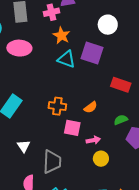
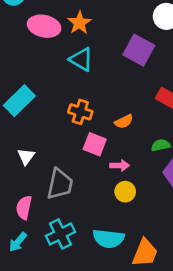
orange star: (61, 35) -> (79, 23), moved
cyan triangle: (66, 59) -> (81, 59), moved

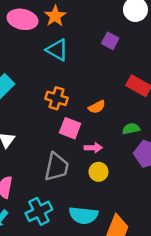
purple square: (139, 50) -> (110, 41), size x0.6
gray trapezoid: (60, 184) -> (57, 167), moved

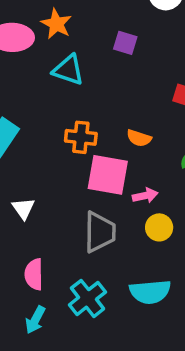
purple square: (110, 41) -> (125, 43), moved
orange semicircle: (97, 107) -> (139, 138), turned 56
pink square: (70, 128) -> (108, 175), size x1.4

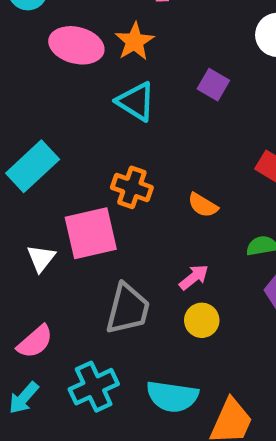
pink square: (108, 175) -> (91, 233), moved, turned -36
pink arrow: (145, 196) -> (194, 277), turned -40
pink semicircle: (34, 274) -> (35, 342), turned -144

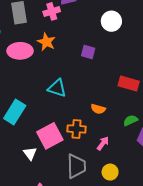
cyan triangle: (136, 101) -> (57, 88), moved
orange cross: (132, 187) -> (77, 129), moved
yellow circle: (202, 320) -> (110, 172), moved

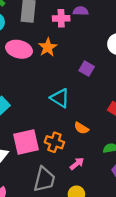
cyan triangle: (57, 88) -> (60, 98), moved

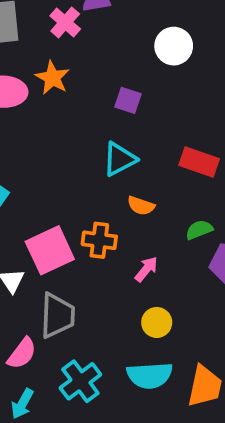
pink cross: (61, 18) -> (65, 22), turned -35
cyan triangle: (60, 98) -> (119, 159), moved, turned -48
gray trapezoid: (44, 179) -> (57, 316), moved

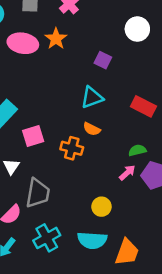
orange semicircle: (141, 206) -> (92, 129), moved
pink square: (50, 250) -> (33, 136), moved, size x0.7
pink arrow: (146, 269) -> (127, 173), moved

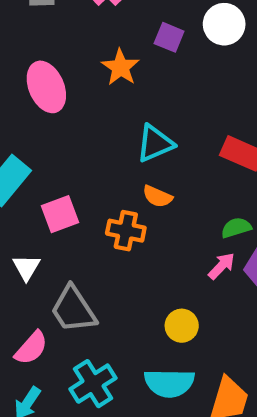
orange star: (56, 39) -> (120, 67), moved
pink ellipse: (23, 43) -> (46, 87), moved, turned 60
purple square: (103, 60) -> (169, 37), moved
gray trapezoid: (38, 193) -> (73, 309), turned 140

